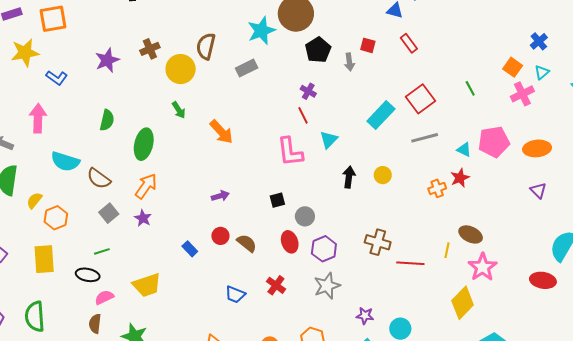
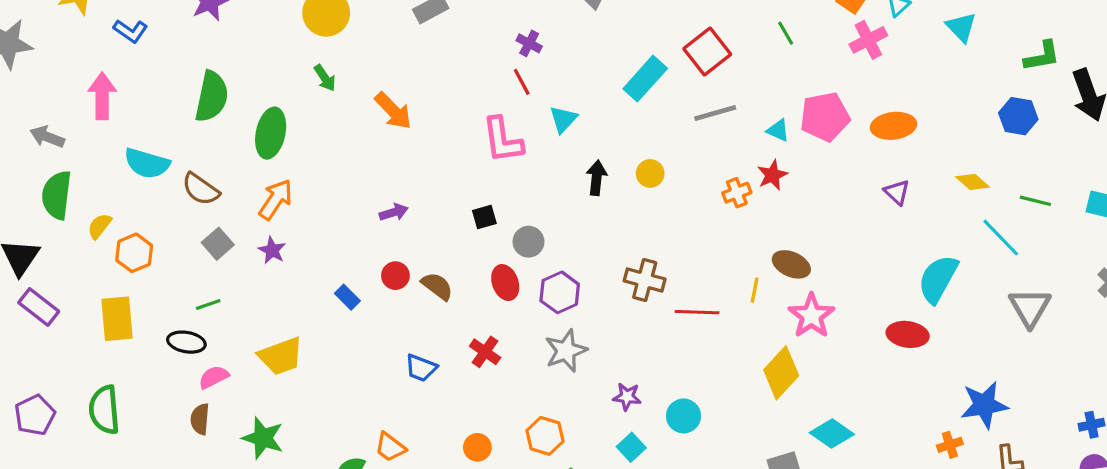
green semicircle: (107, 120) -> (212, 97), size x1.5

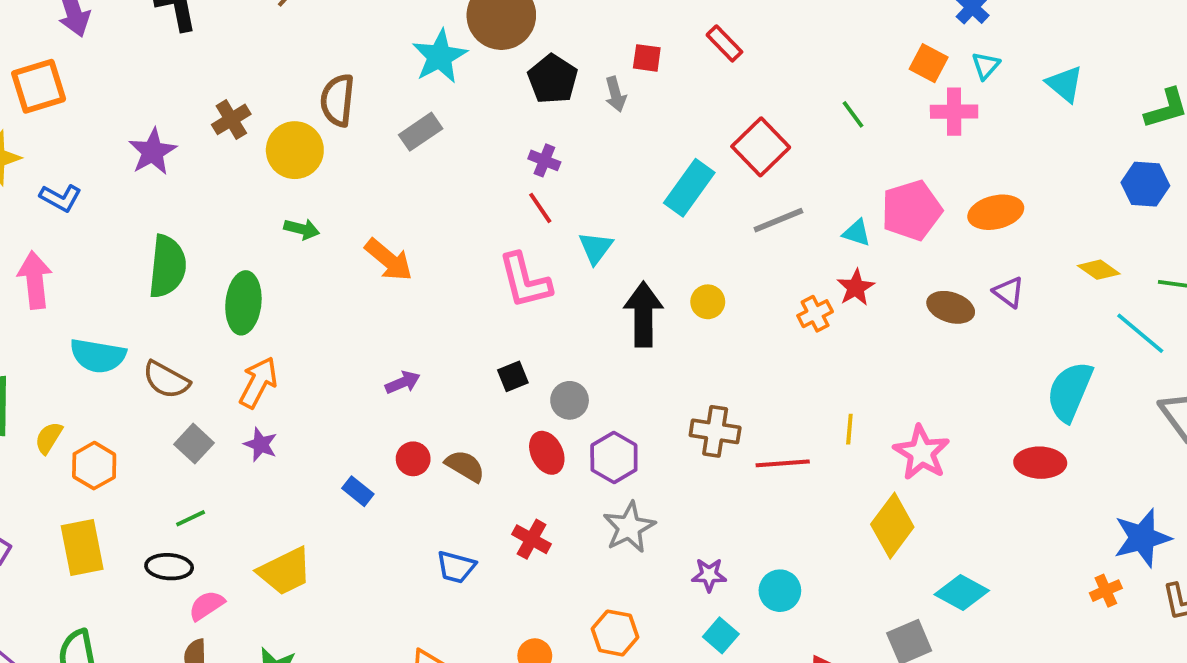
pink cross: (868, 40) -> (954, 112), turned 33
green arrow: (325, 78) -> (302, 229), turned -36
black arrow: (596, 178) -> (643, 314), size x1.5
brown ellipse: (791, 264) -> (951, 307), moved

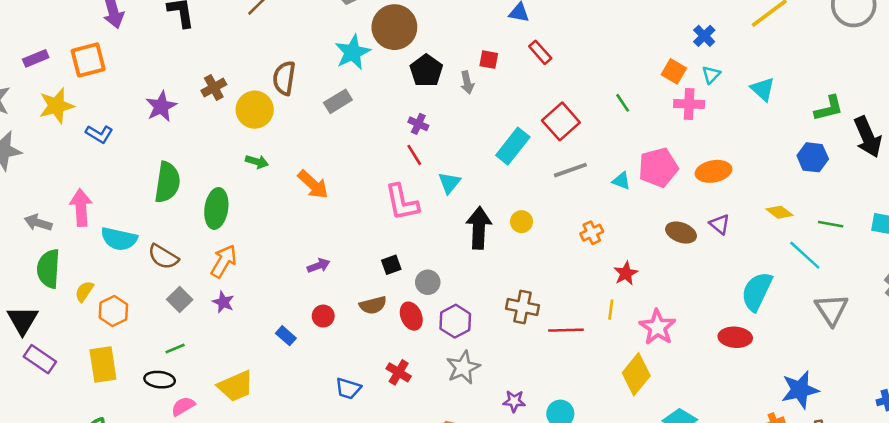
pink arrow: (35, 280) -> (81, 208), moved
red star: (856, 288) -> (626, 273), moved
brown semicircle: (465, 466) -> (373, 305), moved, turned 132

